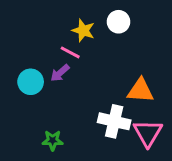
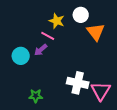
orange triangle: (140, 91) -> (96, 32), moved, turned 48

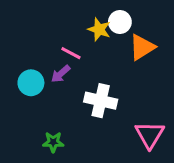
yellow star: (57, 21) -> (99, 29), moved
orange triangle: (96, 32) -> (142, 47), turned 36
white cross: (78, 83) -> (101, 101), moved

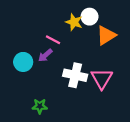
pink triangle: (150, 135) -> (102, 79), moved

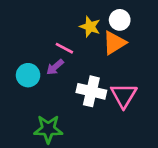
white circle: (90, 17) -> (120, 20), moved
orange triangle: (106, 35) -> (114, 43), moved
green star: (40, 106) -> (48, 129), size x1.5

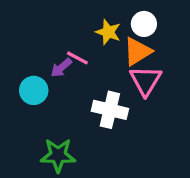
purple arrow: (55, 67) -> (61, 68), moved
pink triangle: (124, 95) -> (146, 81), moved

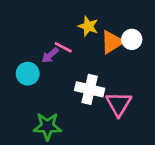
white circle: (144, 24) -> (132, 39), moved
pink triangle: (146, 81) -> (119, 104), moved

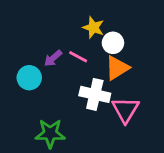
white circle: (132, 39) -> (113, 43), moved
orange triangle: (112, 42) -> (117, 68), moved
pink line: (63, 47) -> (78, 57), moved

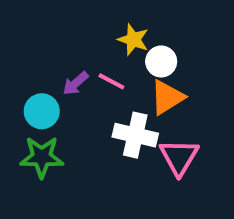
green star: (50, 134) -> (42, 157), moved

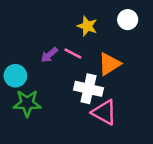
white circle: (161, 61) -> (128, 20), moved
cyan circle: (42, 111) -> (15, 76), moved
pink triangle: (179, 157) -> (104, 112), moved, turned -32

